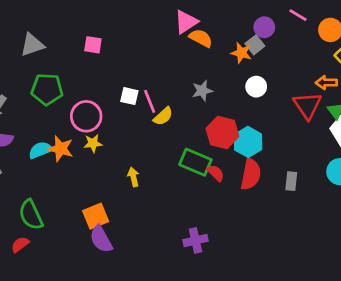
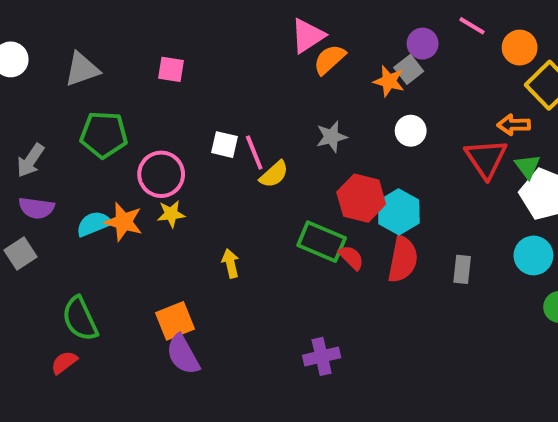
orange semicircle: (201, 38) -> (329, 59), turned -70

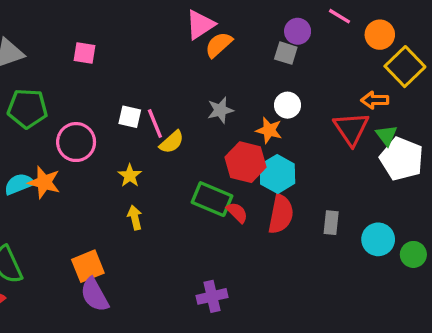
gray square: (409, 69) -> (286, 53), turned -35
orange star: (389, 81) -> (269, 130), moved
yellow star: (171, 214) -> (130, 176), moved, turned -30
cyan circle: (533, 255) -> (378, 239), moved

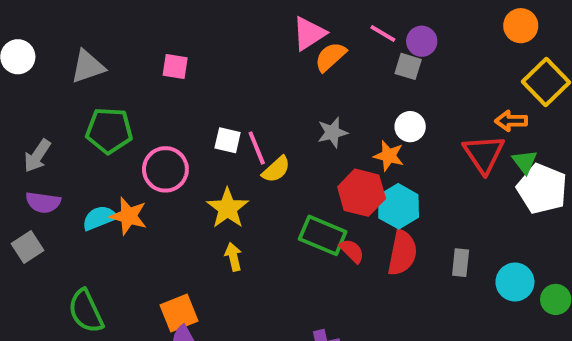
pink line: (340, 16) -> (383, 33), moved
orange circle: (380, 35) -> (521, 26), moved
yellow star: (130, 176) -> (228, 208), size x1.5

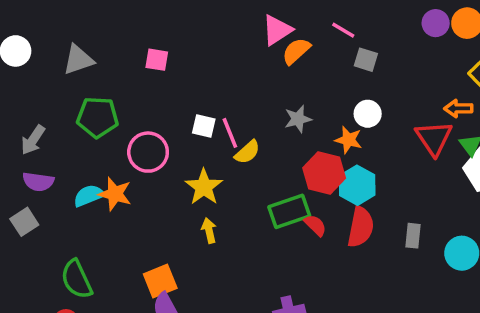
purple circle: (422, 41) -> (436, 23), moved
green rectangle: (323, 235) -> (289, 211), turned -42

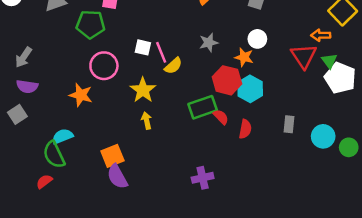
green pentagon: (97, 117) -> (91, 24), moved
cyan semicircle: (89, 196) -> (63, 136), moved
red semicircle: (361, 227) -> (245, 129), moved, size x0.7

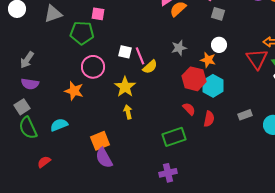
green rectangle: (203, 107) -> (174, 137), moved
gray rectangle: (289, 124) -> (245, 115), turned 64
green semicircle: (54, 155) -> (28, 128), moved
purple cross: (203, 178) -> (168, 173), moved

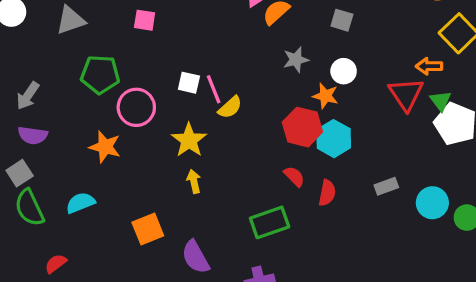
green pentagon: (82, 33) -> (100, 74), moved
gray star: (179, 48) -> (296, 60), moved
purple semicircle: (104, 158) -> (196, 257), moved

